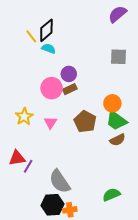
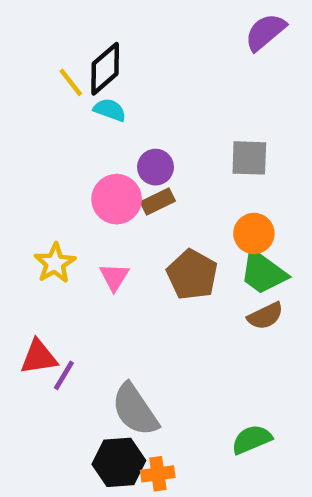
gray square: (118, 57) -> (249, 158), moved

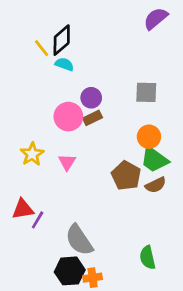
brown pentagon: (192, 275) -> (126, 176), moved
green semicircle: (252, 439) -> (148, 257), turned -80

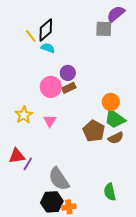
gray square: (146, 92) -> (104, 29), moved

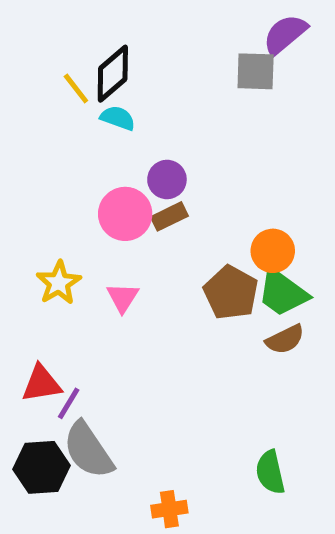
brown pentagon: (94, 131) -> (231, 293), moved
gray semicircle: (59, 179) -> (88, 450), moved
black hexagon: (52, 202) -> (42, 467), moved

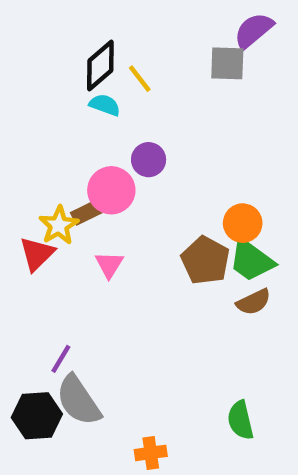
yellow line: (76, 88) -> (140, 79), moved
brown rectangle: (169, 216) -> (87, 212), moved
yellow star: (59, 283) -> (59, 225), moved
red triangle: (42, 384) -> (37, 254), moved, turned -36

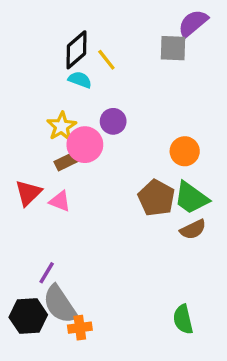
orange circle: (243, 223) -> (185, 151), moved
yellow star: (59, 225) -> (62, 126), moved
pink triangle: (109, 265) -> (60, 201), moved, turned -40
orange cross: (151, 453) -> (80, 328), moved

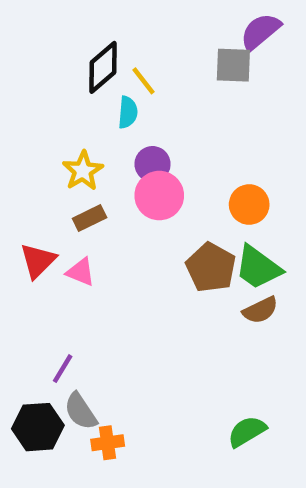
cyan semicircle: (80, 80) -> (128, 112), moved, turned 75
pink circle: (85, 145) -> (159, 196), moved
gray semicircle: (60, 304) -> (81, 411), size x0.7
green semicircle: (183, 319) -> (247, 432), turned 72

